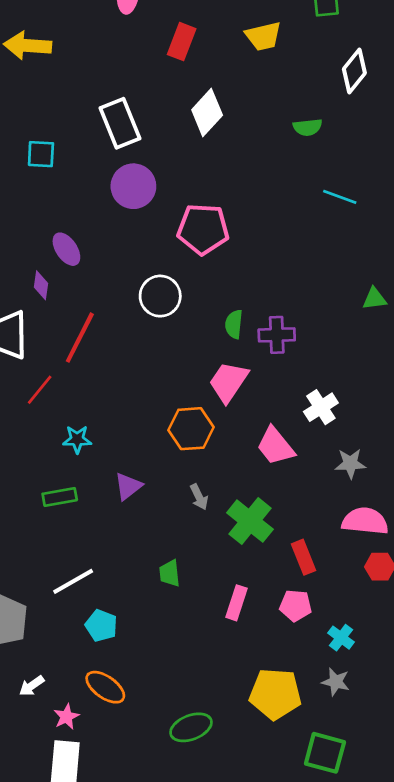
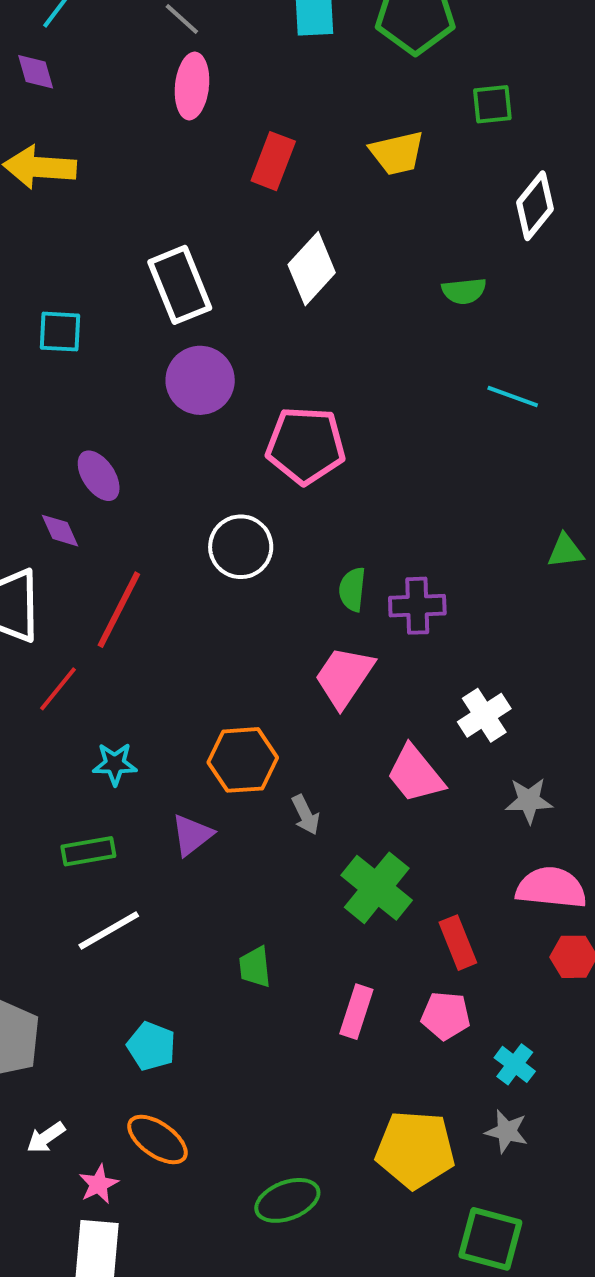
purple diamond: (41, 285) -> (60, 531), turned -32
orange hexagon: (191, 429) -> (243, 760), moved
gray arrow: (199, 497) -> (306, 815), moved
white line: (73, 581) -> (109, 930), moved

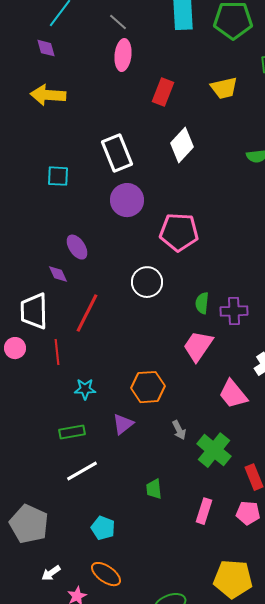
red line: (58, 689) -> (57, 352), turned -45
gray arrow: (306, 815) -> (179, 430), moved

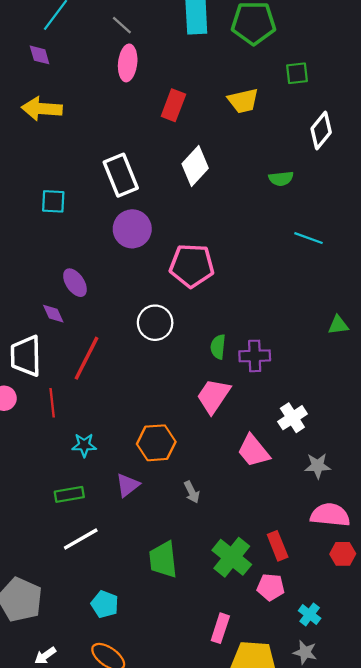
green cross: (214, 450) -> (232, 557), moved
green trapezoid: (154, 489) -> (163, 560), size x1.6
pink rectangle: (204, 511) -> (220, 628), moved

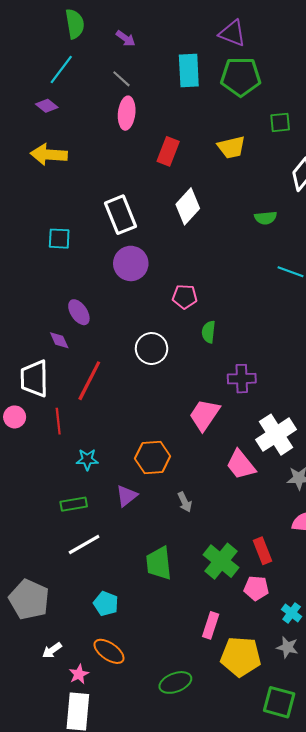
purple diamond: (40, 55) -> (47, 106), turned -35
pink pentagon: (192, 265) -> (185, 297), size x0.6
green semicircle: (218, 347) -> (209, 332), moved
white cross: (292, 418) -> (276, 435), size x1.5

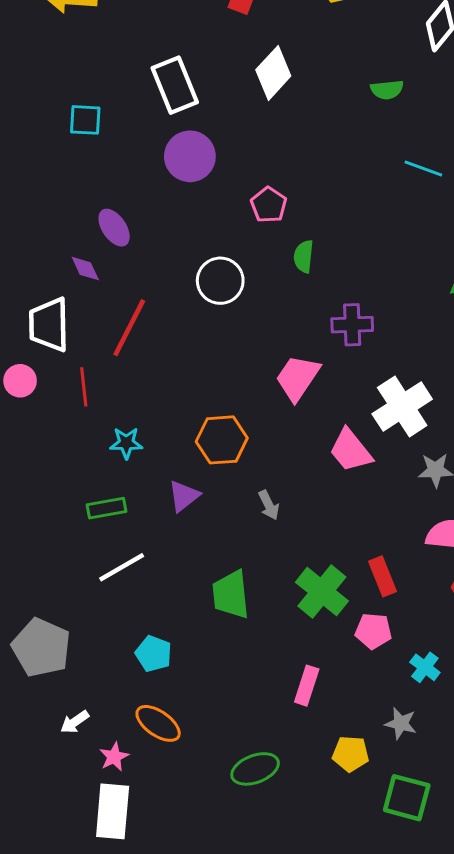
pink pentagon: (185, 297) -> (269, 205), turned 30
gray star: (287, 647) -> (401, 723), moved
yellow pentagon: (241, 657) -> (351, 754), moved, size x0.6

